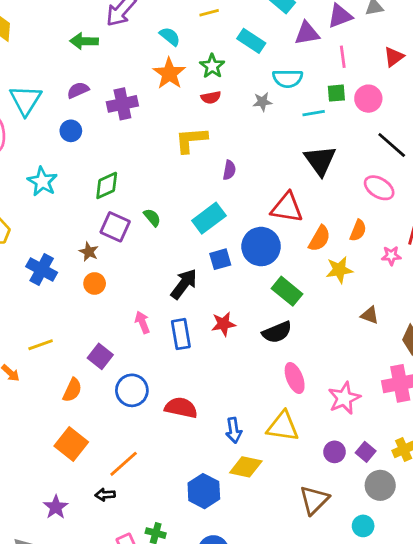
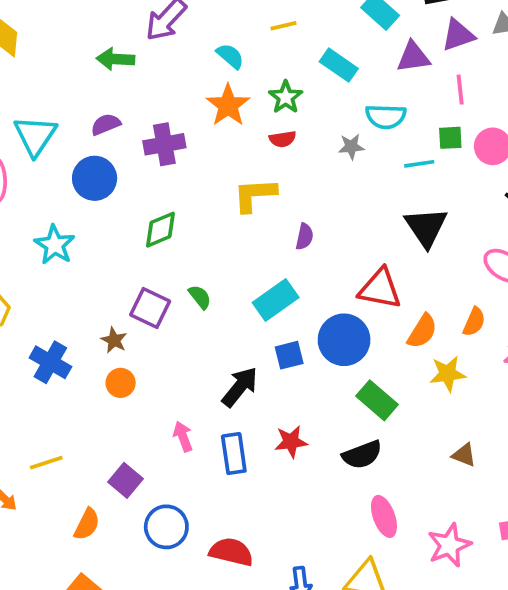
blue circle: (71, 131) -> (95, 178), size x1.5
green diamond: (107, 185) -> (160, 230), moved
brown triangle: (370, 315) -> (464, 455), moved

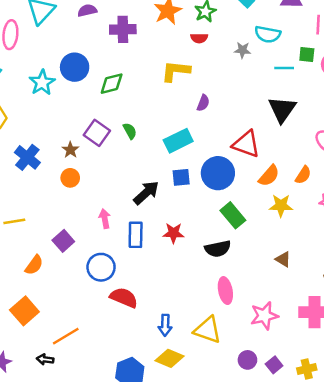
blue circle: (95, 178) -> (75, 67), moved
blue circle: (166, 527) -> (101, 267), moved

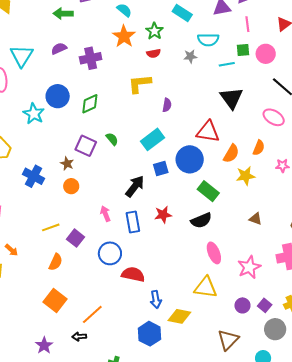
yellow line: (14, 221) -> (51, 227), moved
blue arrow: (165, 325) -> (156, 299), moved

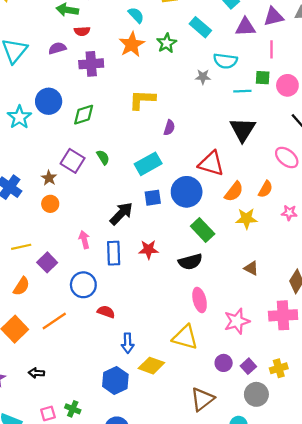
red semicircle: (154, 53) -> (82, 31), moved
red semicircle: (133, 274) -> (106, 312), size x0.7
orange line: (92, 314) -> (54, 321), moved

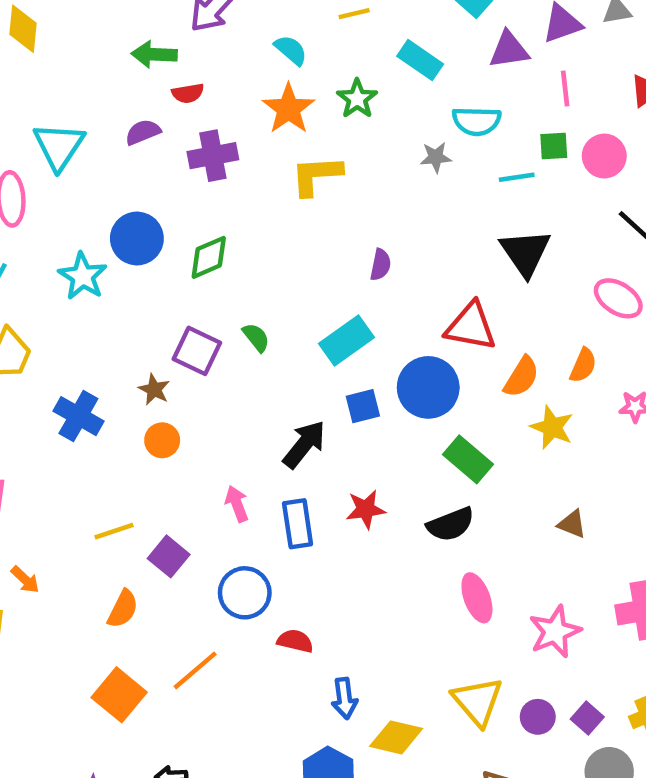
yellow L-shape: (142, 100) -> (316, 175), moved
yellow star: (246, 219) -> (552, 427), turned 30
yellow triangle: (185, 337) -> (477, 701), moved, turned 40

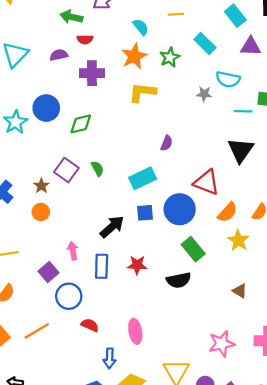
purple square: (169, 556) -> (49, 272), moved
pink ellipse: (477, 598) -> (135, 331), moved

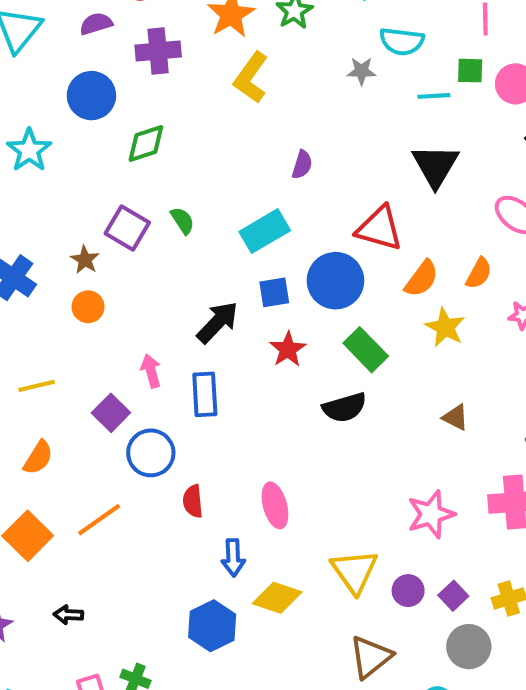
yellow L-shape: (142, 92) -> (251, 78), turned -56
blue circle: (46, 108) -> (91, 96), moved
red star: (137, 265) -> (288, 349), moved, turned -30
red semicircle: (90, 325) -> (193, 501), turned -114

